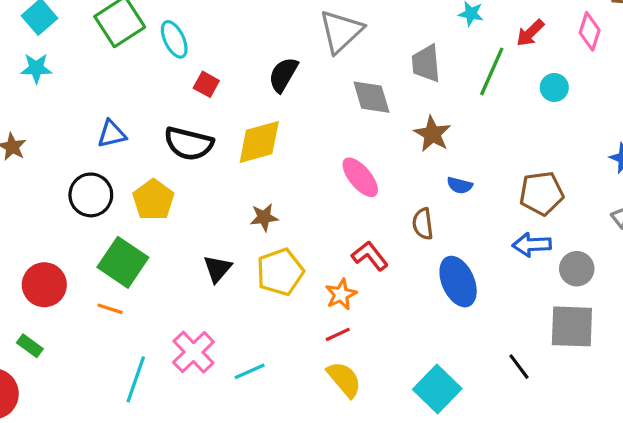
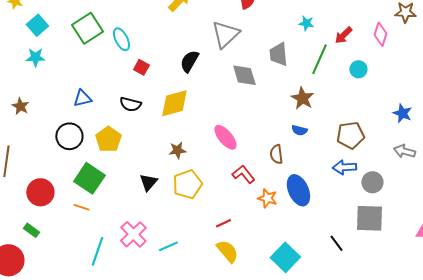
brown star: (432, 134) -> (302, 98), moved
black semicircle: (189, 144) -> (130, 104), size x0.7
pink ellipse: (360, 177) -> (225, 137), moved
orange star: (341, 294) -> (267, 198), moved, turned -30

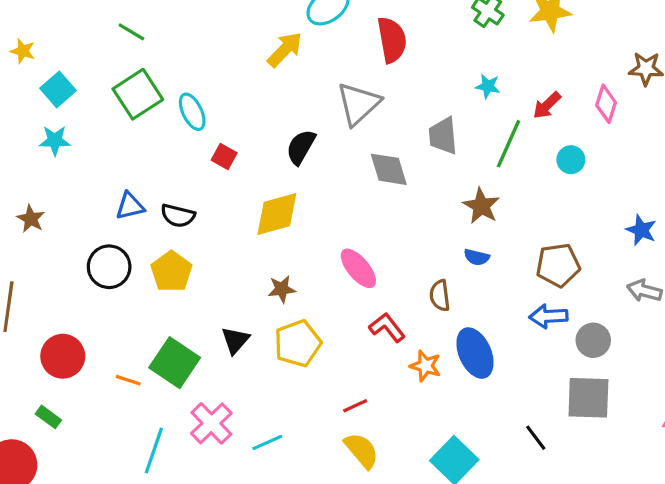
black semicircle: (130, 104) -> (178, 216), moved
green square: (89, 178) -> (175, 363), moved

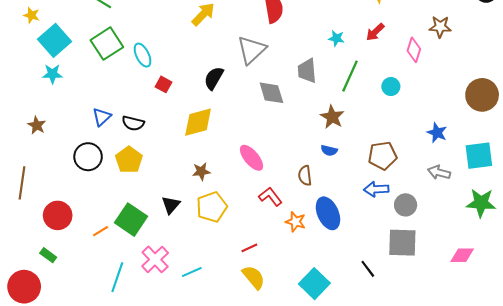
cyan square: (58, 89) -> (54, 40), size x1.4
red arrow: (547, 105) -> (375, 32), moved
blue triangle: (130, 206) -> (102, 117), turned -30
orange line: (128, 380) -> (101, 231), turned -49

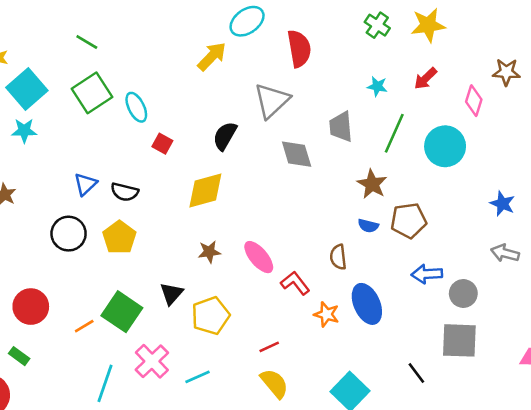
cyan circle: (391, 87) -> (445, 146), size x1.8
brown pentagon: (382, 156) -> (409, 221), moved
pink ellipse: (252, 158) -> (259, 257), moved
yellow pentagon: (212, 207) -> (211, 316), moved

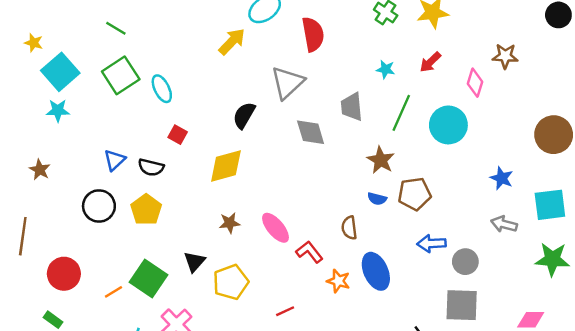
red square: (162, 144) -> (178, 135), moved

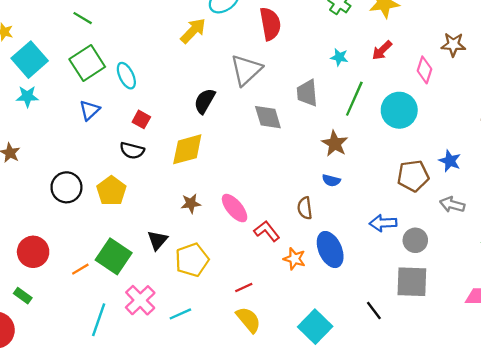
blue triangle: (115, 160) -> (89, 110), moved
black semicircle: (151, 167) -> (132, 150), moved
brown pentagon: (415, 194) -> (413, 176), moved

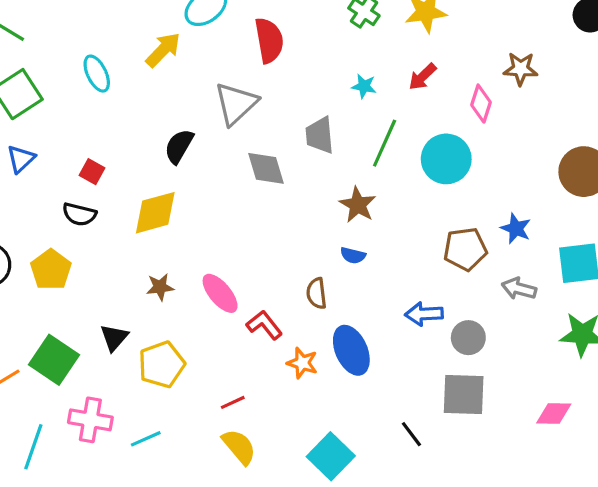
cyan ellipse: (126, 76) -> (97, 74), moved
pink cross: (140, 300) -> (90, 420), turned -36

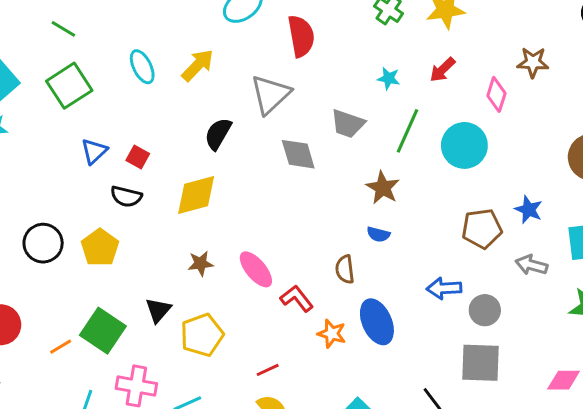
yellow arrow: (163, 50) -> (198, 65), moved
gray trapezoid: (320, 135) -> (348, 124), turned -66
blue triangle: (21, 159) -> (94, 151), moved

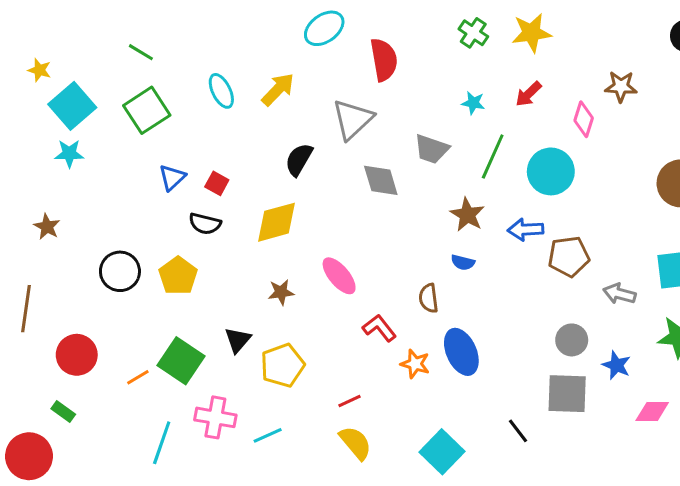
blue star: (529, 210) -> (616, 365), moved
pink ellipse: (256, 269) -> (339, 276), moved
blue arrow: (444, 288) -> (525, 230), moved

